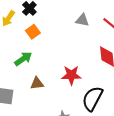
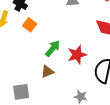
green arrow: (23, 59) -> (53, 48), moved

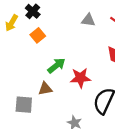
gray square: (21, 92) -> (24, 105), moved

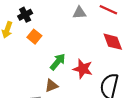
black cross: (33, 11) -> (25, 15), turned 32
red star: (80, 78) -> (83, 69), turned 30

